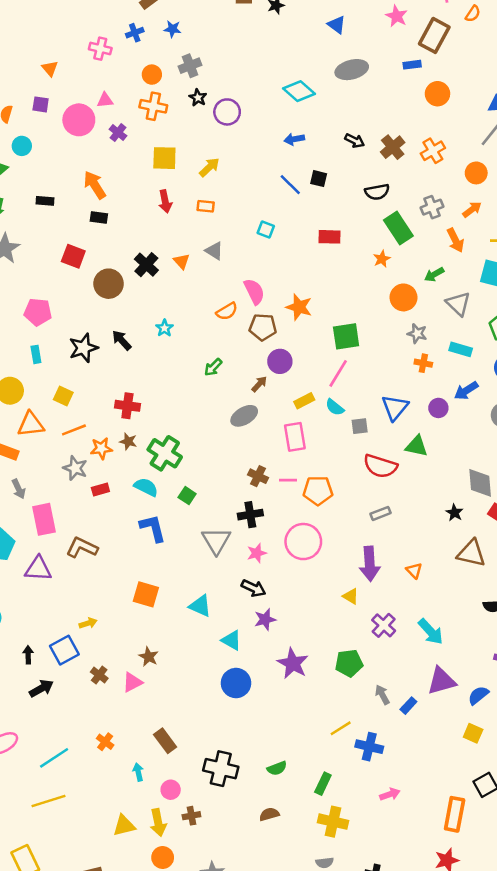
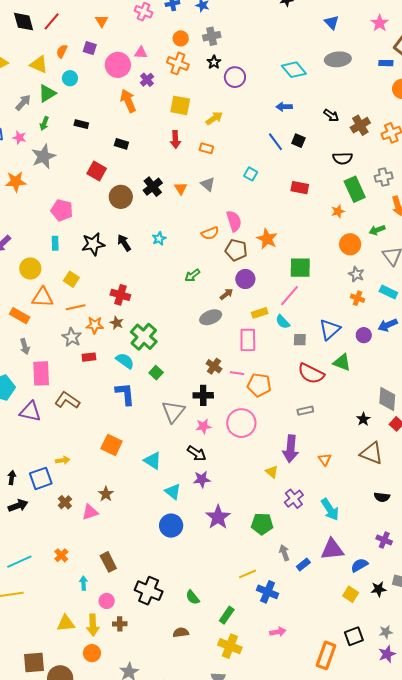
orange arrow: (95, 185) -> (128, 101), moved
green semicircle: (277, 768) -> (193, 597), turned 63

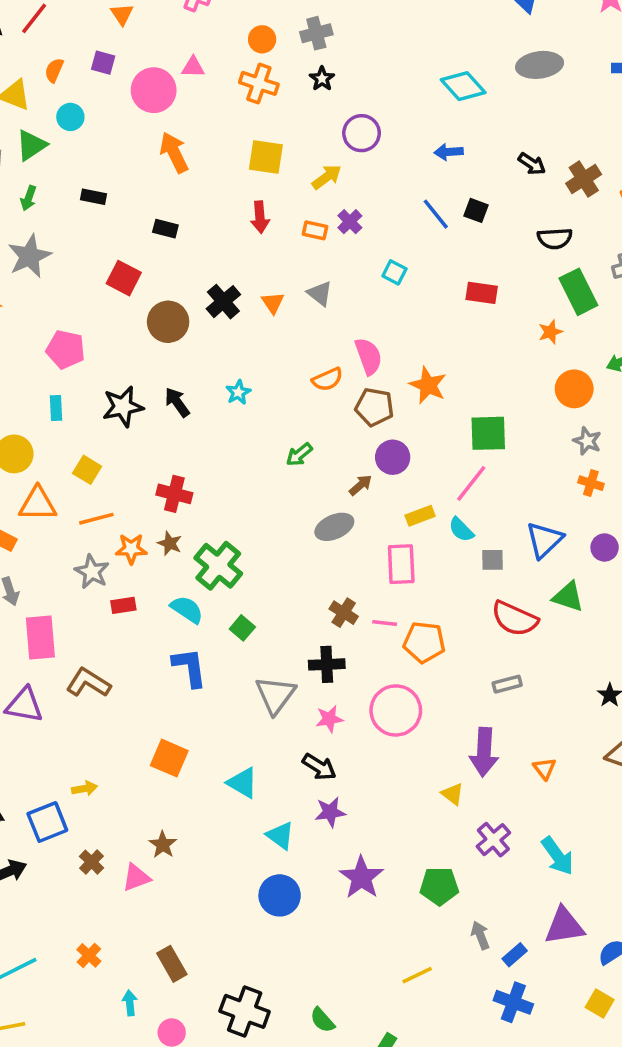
purple circle: (235, 77) -> (362, 133), moved
purple cross: (147, 80) -> (350, 222), moved
blue cross: (268, 592) -> (513, 1002), moved

